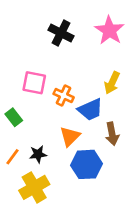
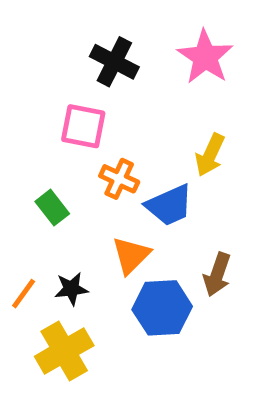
pink square: (34, 83) -> (83, 126), moved
green rectangle: (14, 117) -> (52, 208), moved
brown arrow: (112, 134) -> (217, 274), moved, turned 30

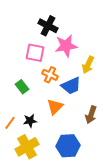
pink star: (205, 57) -> (66, 46), moved, turned 30
blue hexagon: (162, 308) -> (68, 146), moved

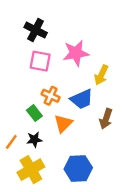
black cross: (48, 26) -> (36, 30), moved
orange cross: (50, 75) -> (51, 96), moved
green rectangle: (22, 87) -> (34, 113), moved
brown arrow: (91, 115) -> (106, 119), moved

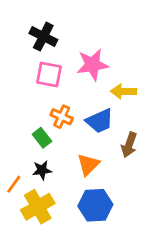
yellow arrow: (101, 75) -> (124, 91), turned 66
orange triangle: (63, 123) -> (88, 165), moved
orange line: (11, 142) -> (14, 184), moved

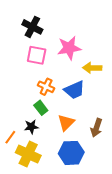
green rectangle: (42, 138) -> (41, 108), moved
brown arrow: (129, 145) -> (96, 128), moved
yellow cross: (38, 207) -> (28, 154), turned -35

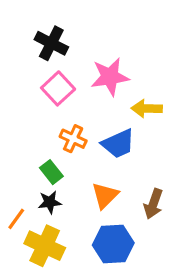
pink square: (37, 55) -> (58, 88), turned 36
green rectangle: (41, 108) -> (51, 172), moved

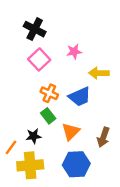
pink star: (110, 77) -> (74, 52), size x0.6
green rectangle: (51, 172) -> (48, 116), moved
yellow cross: (45, 246) -> (30, 165), turned -30

